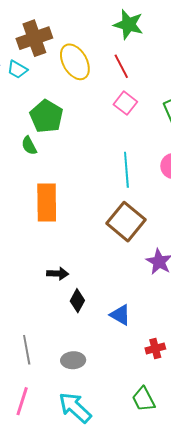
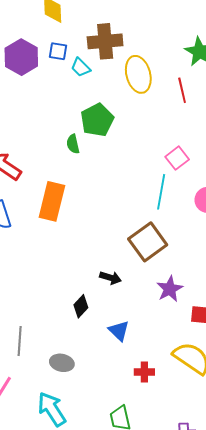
pink square: (125, 103) -> (177, 158), moved
orange rectangle: (47, 202) -> (52, 201), moved
black arrow: (58, 274) -> (110, 278), moved

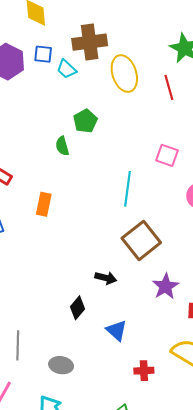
green pentagon: (97, 120) -> (85, 121), size x0.7
pink square: (177, 158) -> (167, 155), turned -30
cyan line: (161, 192) -> (128, 189), moved
orange rectangle: (52, 201) -> (44, 204), size x0.6

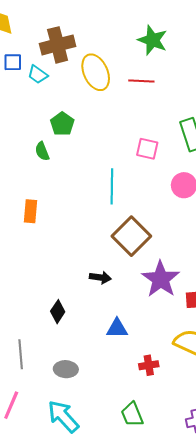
red line: (169, 87) -> (141, 81), turned -65
purple star: (165, 286) -> (161, 279), size x1.4
black diamond: (77, 308) -> (58, 312), moved
blue triangle: (117, 330) -> (117, 328), turned -35

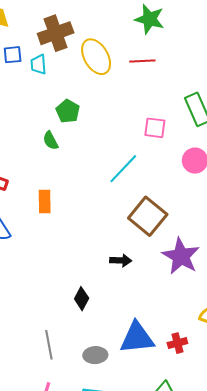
cyan trapezoid: (38, 74) -> (39, 64), turned 55
cyan line: (112, 186) -> (123, 169), turned 48
blue triangle: (117, 328) -> (137, 338), moved, size x1.6

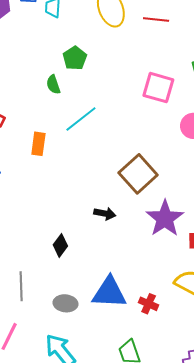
pink square: (155, 128) -> (158, 88), size x1.4
cyan line: (123, 169) -> (81, 119), moved
red cross: (177, 343) -> (149, 304), turned 30

